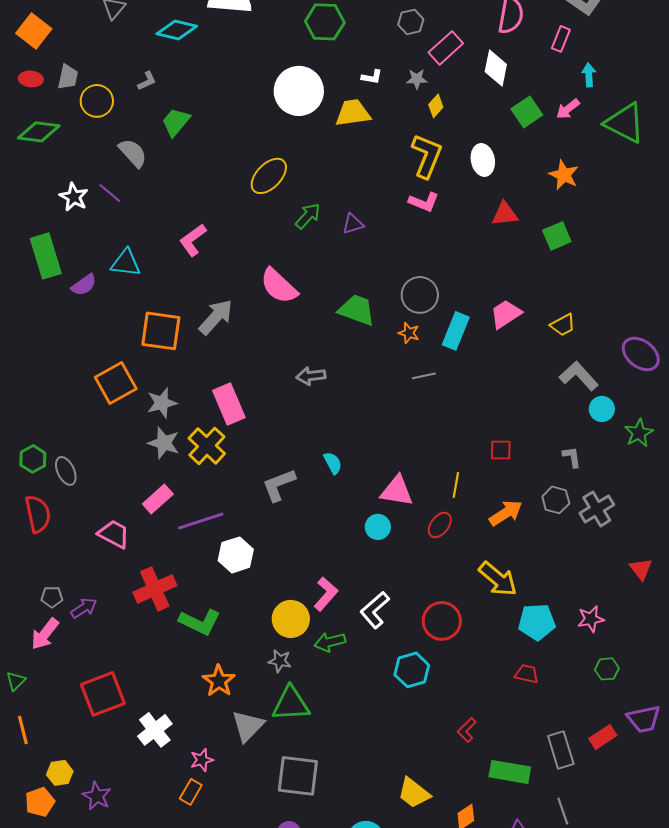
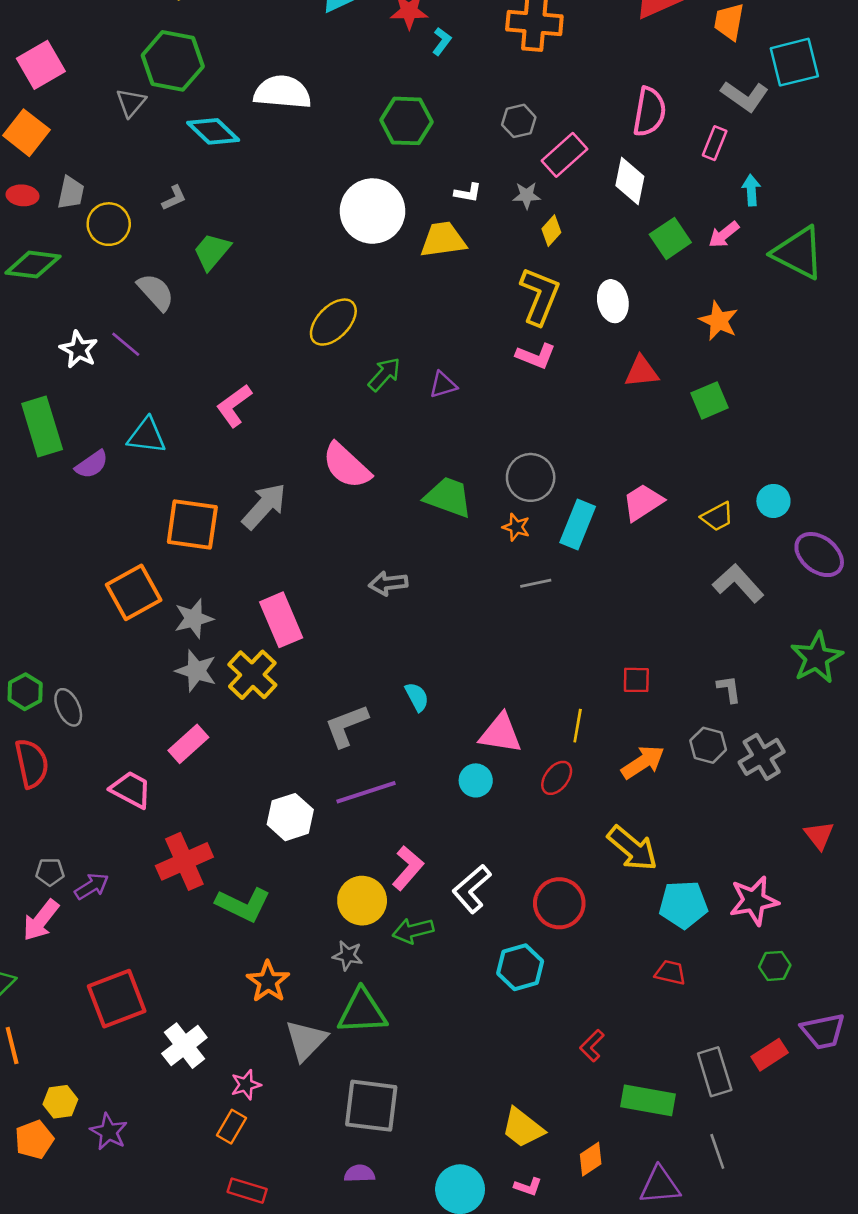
cyan diamond: (177, 30) -> (213, 131), turned 30
cyan circle: (602, 409) -> (773, 501), moved
green star: (639, 433) -> (817, 658), size x1.4
purple line: (201, 521) -> (366, 792), moved
pink star: (591, 619) -> (754, 901), size x1.4

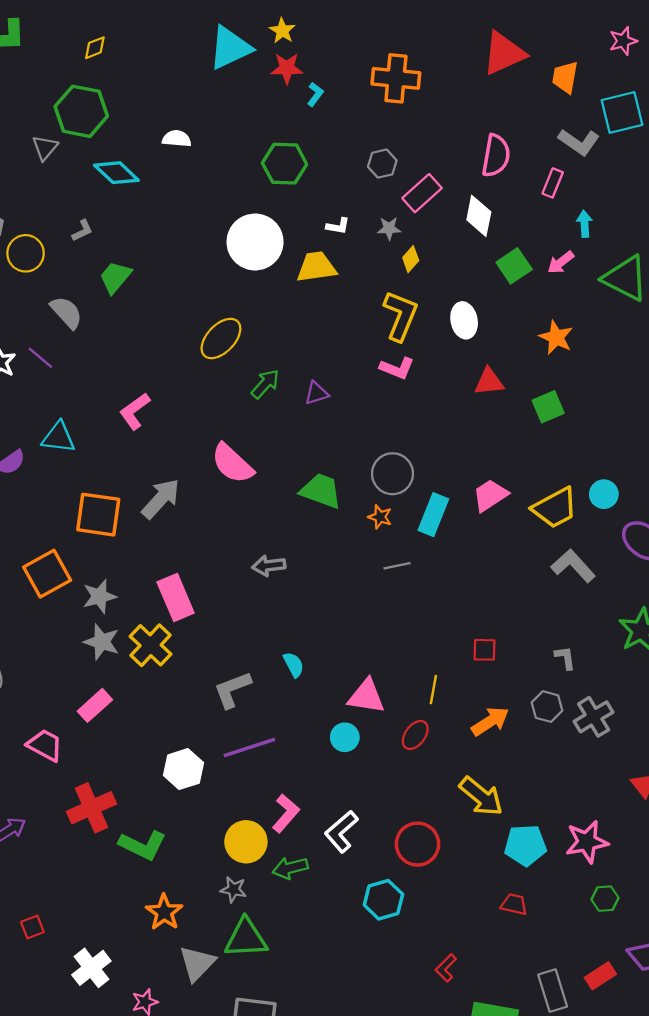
white semicircle: (282, 92) -> (177, 139), size x0.6
yellow trapezoid: (717, 517) -> (555, 508), size x1.6
red square: (117, 999) -> (32, 927), size x0.5

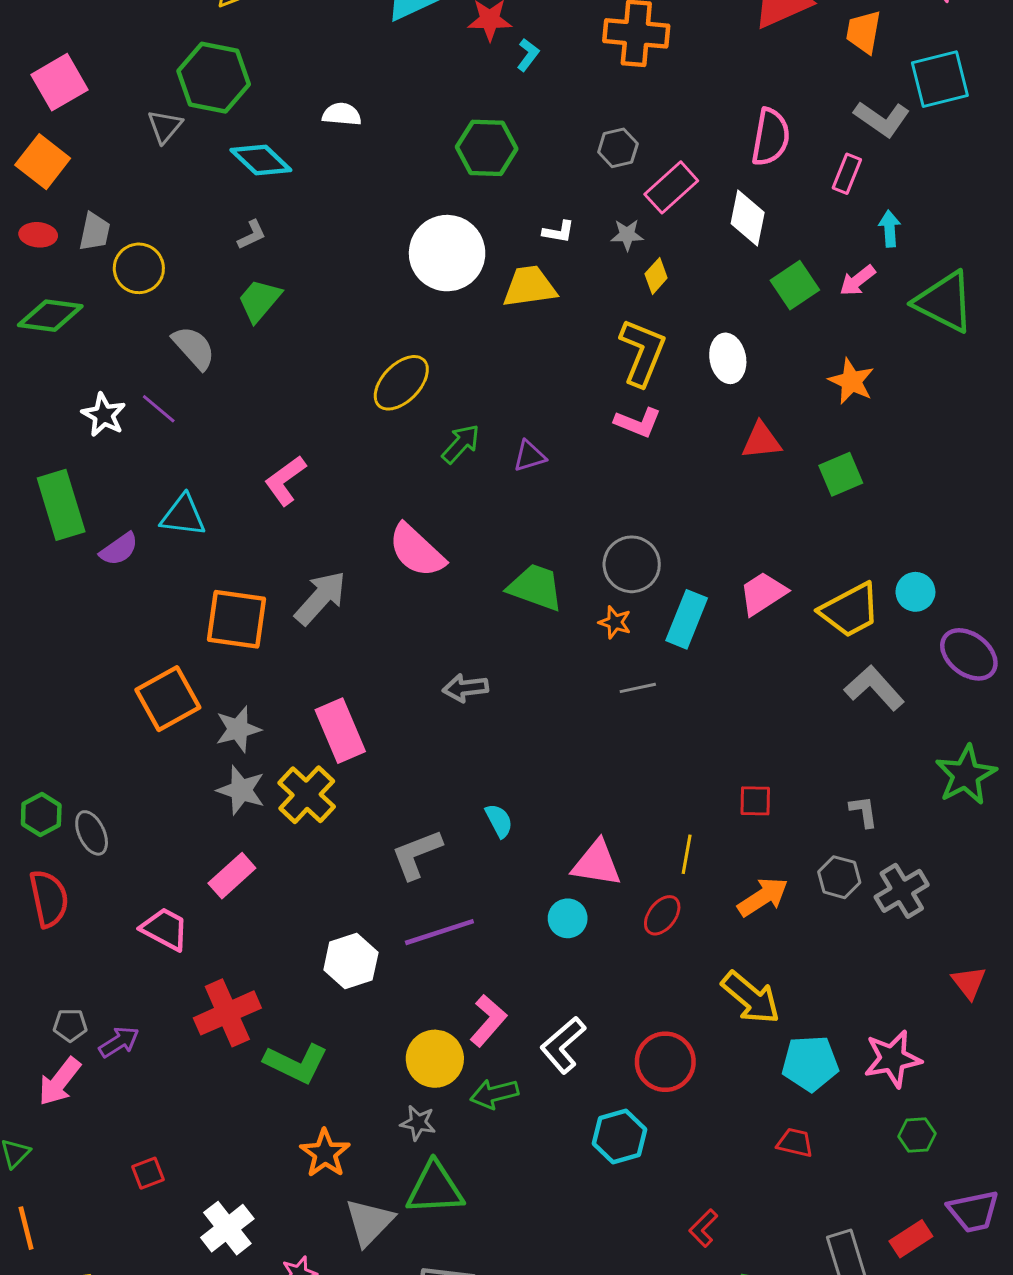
gray L-shape: (82, 231) -> (252, 235), moved

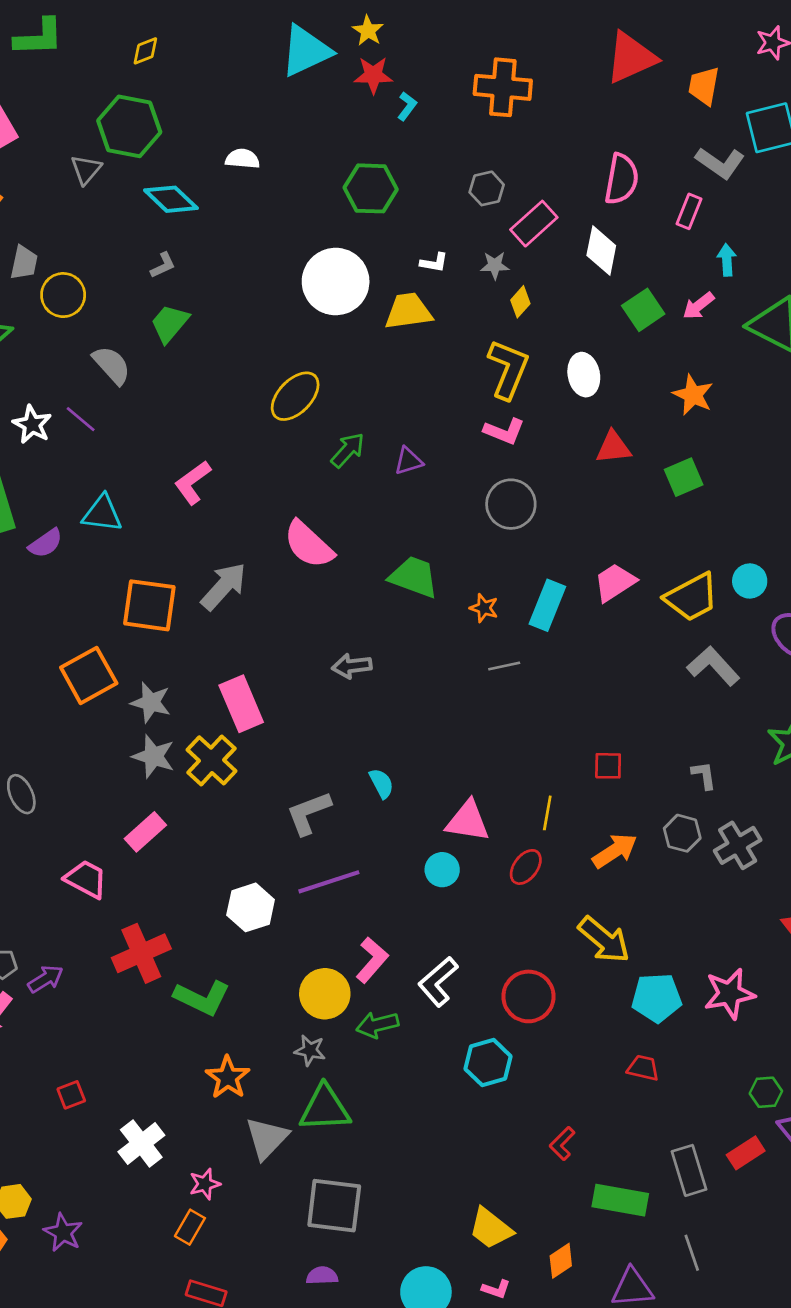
gray circle: (632, 564) -> (511, 504), moved
gray star: (238, 729) -> (151, 702), turned 30
green hexagon: (917, 1135) -> (766, 1092), moved

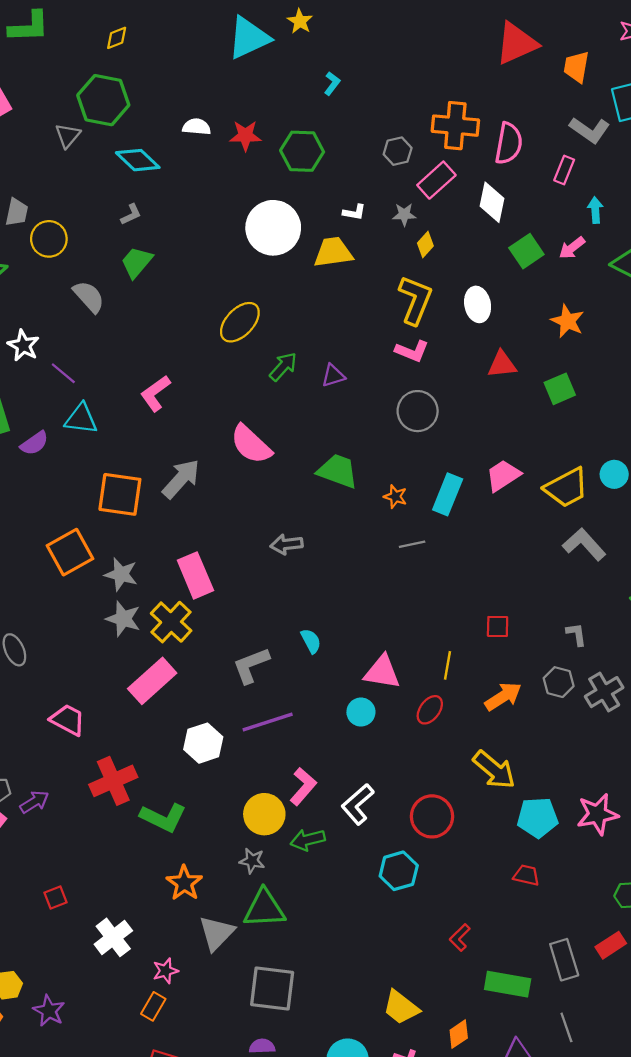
red star: (373, 75) -> (245, 136), moved
orange cross: (503, 87) -> (455, 126), moved
purple line: (81, 419) -> (63, 373), moved
pink rectangle: (145, 832) -> (152, 681), moved, size x1.4

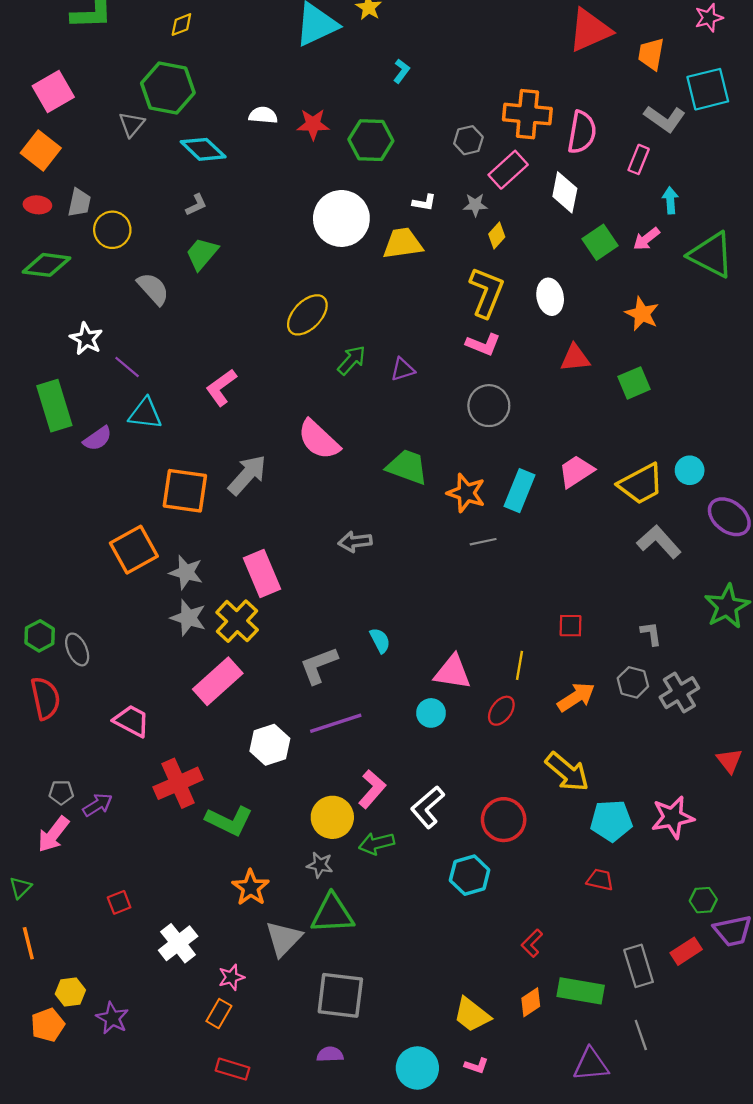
orange star: (395, 497) -> (466, 493), size x1.6
orange diamond: (459, 1034) -> (531, 1002), moved

